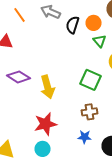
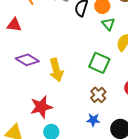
brown cross: (90, 112) -> (98, 95), turned -35
red star: (46, 124) -> (41, 107), moved

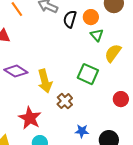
brown cross: (98, 95) -> (65, 101), moved
red star: (41, 107) -> (30, 118), turned -30

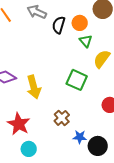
brown cross: (65, 101) -> (62, 118), moved
blue star: (82, 131) -> (80, 137), moved

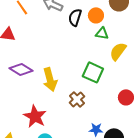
green triangle: (86, 41) -> (102, 33), turned -40
brown cross: (62, 118) -> (77, 99), moved

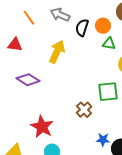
green square: (93, 72) -> (108, 92), moved, turned -30
yellow arrow: (50, 79) -> (57, 52), moved, turned -140

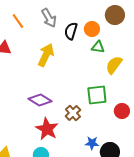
gray arrow: (60, 15) -> (49, 18), turned -144
purple diamond: (28, 80) -> (40, 100), moved
red star: (42, 127) -> (47, 129), moved

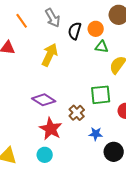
blue star: (92, 143) -> (96, 134), moved

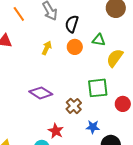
orange circle: (96, 29) -> (75, 47), moved
yellow arrow: (50, 55) -> (47, 48), size x0.6
red star: (51, 129) -> (56, 131), moved, size x0.7

